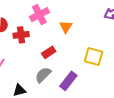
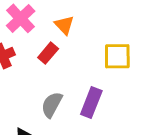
red rectangle: (49, 52) -> (48, 53), moved

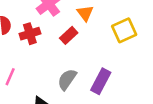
yellow square: (117, 56) -> (124, 30), moved, turned -30

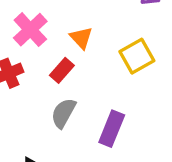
gray semicircle: (67, 79) -> (63, 113), moved

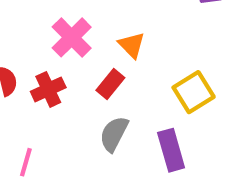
yellow square: (137, 56) -> (194, 92), moved
purple rectangle: (112, 129) -> (171, 150), turned -36

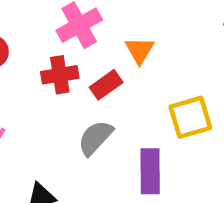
red cross: (48, 89) -> (60, 75), moved

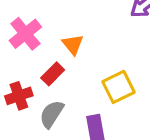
red cross: (60, 75) -> (19, 96), moved

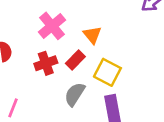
yellow square: (118, 87) -> (107, 72), moved, turned -36
red cross: (19, 96) -> (46, 63), moved

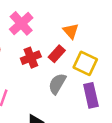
pink cross: (52, 26) -> (21, 23), moved

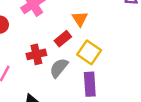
red cross: (31, 58) -> (36, 54), moved

